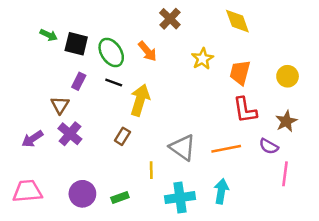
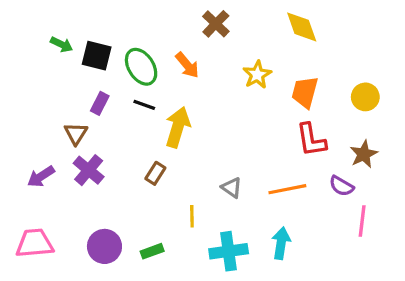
gray triangle: (182, 148) -> (232, 188), size x0.6

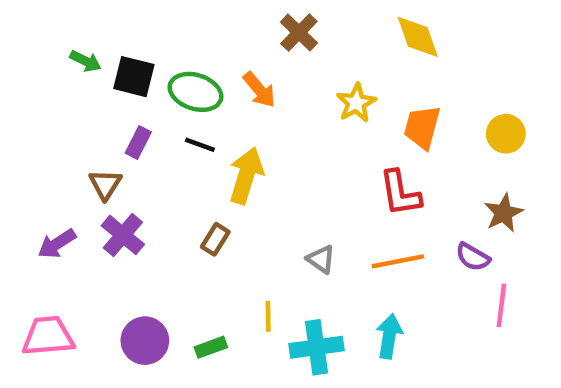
green ellipse: (141, 67) -> (195, 92), turned -39
red L-shape: (311, 140) -> (400, 193), moved
yellow line: (192, 216) -> (268, 316), moved

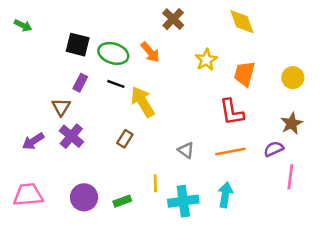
green arrow: (85, 61) -> (23, 25), moved
yellow arrow: (246, 176) -> (143, 102), turned -48
purple semicircle: (473, 257) -> (274, 149), turned 126

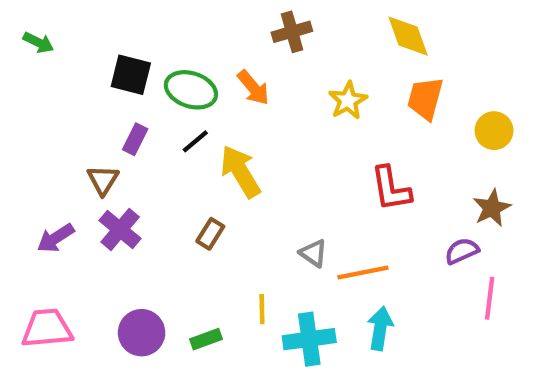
brown cross: (173, 19) -> (292, 32), turned 30
orange trapezoid: (244, 74) -> (425, 98), moved
black line: (116, 84) -> (195, 141), turned -60
orange line: (230, 151) -> (363, 272), moved

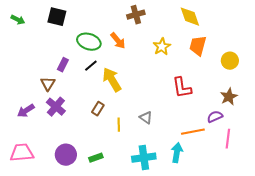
black square: (131, 75) -> (57, 17), moved
orange line: (363, 272) -> (193, 132), moved
yellow line: (262, 309) -> (119, 125), moved

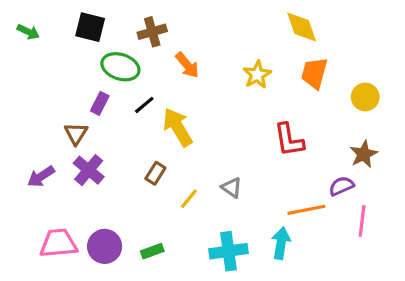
brown cross: (136, 15) -> (152, 32), moved
green ellipse: (89, 42) -> (120, 67), moved
yellow line: (119, 125) -> (189, 199), turned 40
pink trapezoid: (22, 153) -> (58, 243), moved

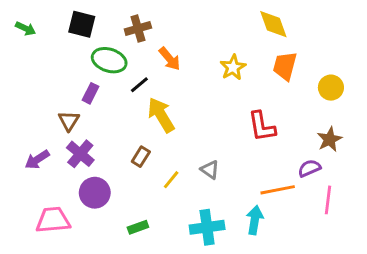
black line: (144, 105) -> (139, 85), moved
purple circle: (105, 246) -> (95, 193), moved

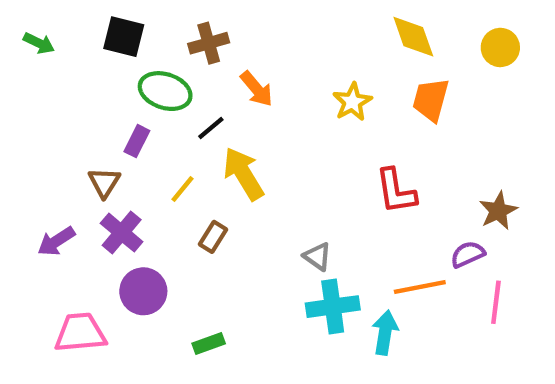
yellow circle: (331, 88) -> (500, 47), moved
yellow line: (171, 180) -> (183, 189), moved
cyan cross: (207, 227) -> (333, 307), moved

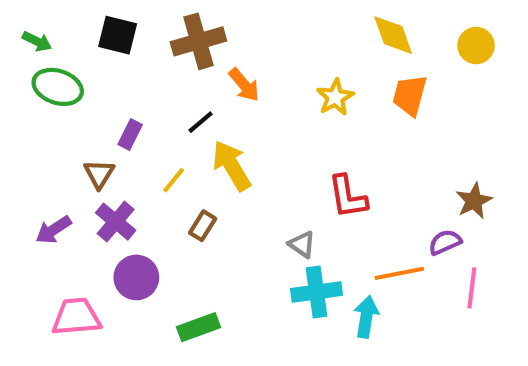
brown cross: (209, 43) -> (198, 41), size x1.4
green ellipse: (165, 91) -> (58, 87), moved
red L-shape: (396, 191) -> (348, 197), moved
green rectangle: (209, 344) -> (198, 327), size x1.4

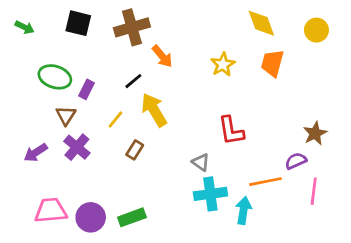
green ellipse: (58, 87) -> (55, 77), moved
purple circle: (136, 277) -> (91, 217), moved

